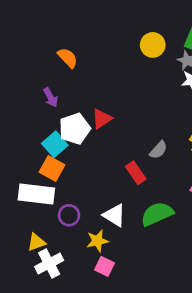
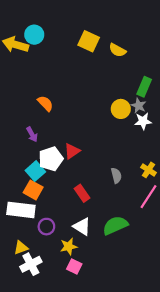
yellow circle: (153, 45) -> (121, 109), moved
gray semicircle: (158, 150) -> (116, 175), turned -56
red rectangle: (136, 173) -> (82, 193), moved

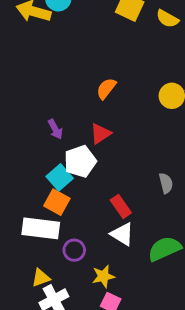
orange semicircle: (45, 103) -> (106, 89), moved, turned -98
red triangle: (72, 151) -> (100, 134), moved
white triangle: (82, 227) -> (122, 234), moved

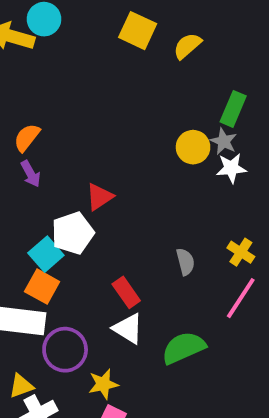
yellow semicircle: (167, 19) -> (187, 46), turned 110
orange semicircle: (106, 89) -> (27, 138), moved
purple arrow: (55, 129) -> (31, 174), moved
purple circle: (74, 250) -> (65, 350), size x1.5

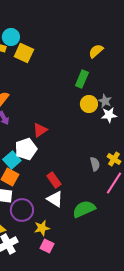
yellow square: (138, 31) -> (24, 53), moved
yellow semicircle: (187, 46) -> (96, 51), moved
green rectangle: (233, 109) -> (82, 79), moved
gray semicircle: (185, 262) -> (95, 164), moved

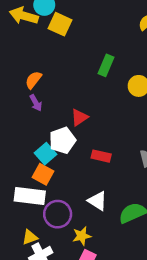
green rectangle: (82, 79) -> (106, 65), moved
red rectangle: (54, 180) -> (101, 156), moved, turned -42

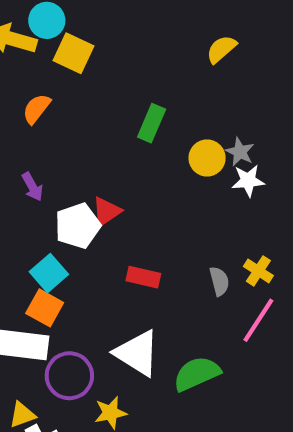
orange semicircle: (33, 80) -> (37, 109), moved
white pentagon: (62, 140) -> (78, 226), moved
white triangle: (97, 201) -> (137, 353), size x1.4

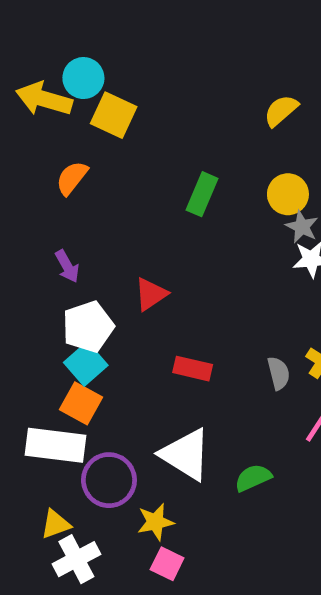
yellow circle: (207, 158) -> (288, 194), moved
white pentagon: (78, 226) -> (88, 327), moved
green semicircle: (197, 374) -> (253, 478), size x0.7

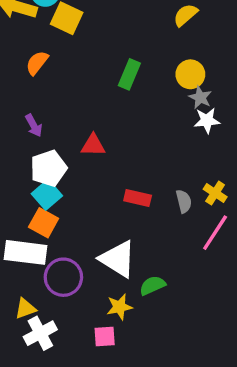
red triangle: (151, 294) -> (93, 145), turned 35
red rectangle: (193, 369) -> (138, 198), moved
green semicircle: (253, 478) -> (152, 285), moved
yellow star: (155, 522) -> (119, 307), moved
pink square: (167, 564) -> (105, 337), turned -30

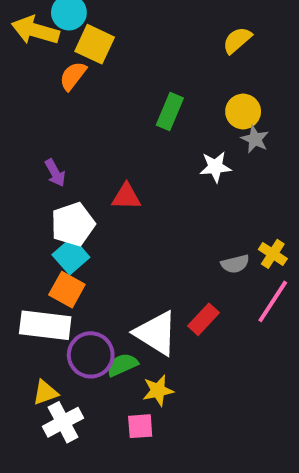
orange semicircle: (37, 63) -> (73, 76), moved
white star: (207, 120) -> (215, 167), moved
red rectangle: (138, 198) -> (204, 319), moved, turned -60
gray semicircle: (184, 201) -> (235, 264), turned 90
green semicircle: (152, 285) -> (122, 365), moved

